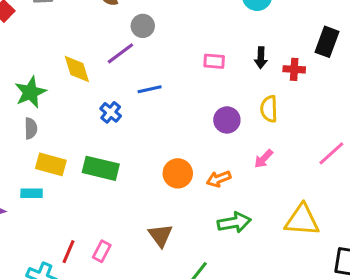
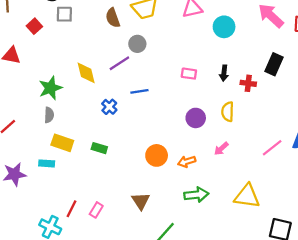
green rectangle: (101, 168) -> (99, 148), size x0.6

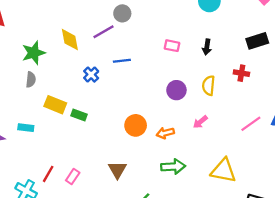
black rectangle: (274, 64) -> (257, 41), turned 45
red cross: (248, 83) -> (241, 73), moved
yellow rectangle: (62, 143) -> (55, 105), moved

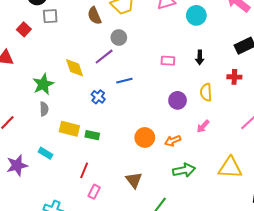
cyan rectangle: (26, 128) -> (45, 153), turned 32
red line: (48, 174) -> (84, 170), moved

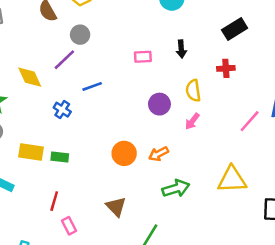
pink arrow: (203, 126) -> (192, 121), moved
pink rectangle: (94, 192) -> (69, 226), turned -48

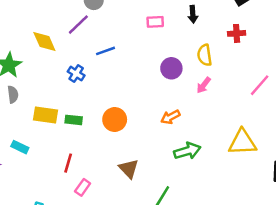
orange circle: (124, 153) -> (115, 119), moved
pink rectangle: (69, 226) -> (83, 187), turned 63

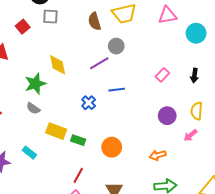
pink rectangle: (155, 22) -> (162, 75), turned -56
yellow diamond: (44, 42) -> (58, 65), moved
gray semicircle: (13, 94) -> (33, 108), turned 120
red line: (68, 163) -> (78, 175), moved

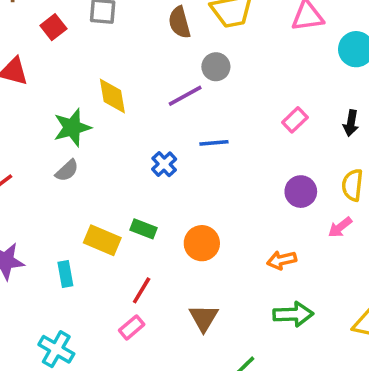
gray semicircle: (33, 108) -> (67, 171), turned -80
yellow rectangle: (56, 131) -> (102, 240), moved
cyan rectangle: (29, 153) -> (65, 274), moved, turned 40

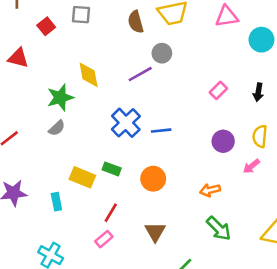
blue line: (214, 143) -> (161, 131), moved
blue cross: (164, 164) -> (126, 123), size x1.6
green arrow: (293, 314) -> (219, 229), turned 48

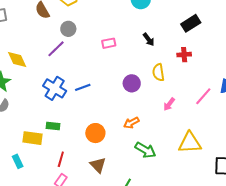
pink rectangle: (218, 90) -> (109, 43), moved, turned 48
black arrow: (258, 92) -> (149, 39), turned -32
pink arrow: (251, 166) -> (169, 104), moved
orange circle: (153, 179) -> (95, 133), moved

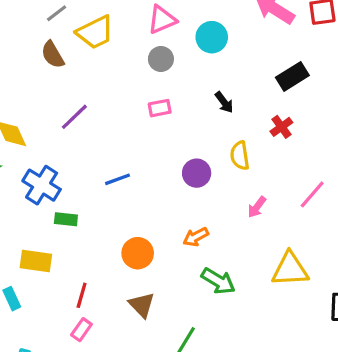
gray circle: (68, 29) -> (161, 59), moved
red cross: (184, 55) -> (281, 127), turned -32
blue cross: (55, 88) -> (42, 185), moved
green rectangle: (53, 126) -> (66, 219), moved

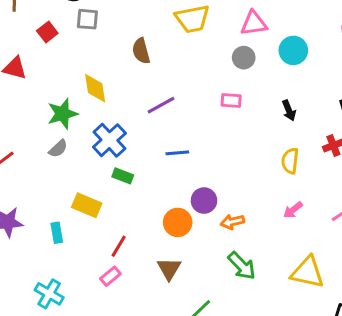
brown semicircle: (53, 55) -> (141, 51), moved
purple line: (74, 117) -> (161, 105), moved
purple circle: (197, 173) -> (204, 201), moved

